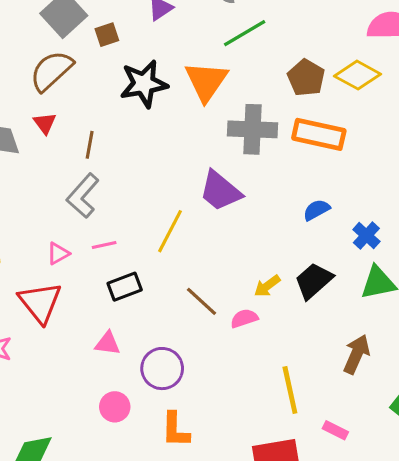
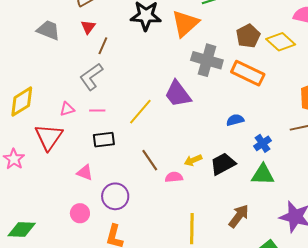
red triangle: (45, 123) -> (88, 27), moved

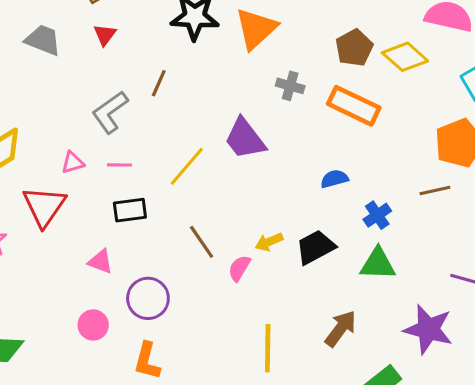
brown line: (103, 46) -> (159, 83), moved
gray cross: (207, 60) -> (290, 86), size x0.6
pink semicircle: (174, 177) -> (239, 268), turned -54

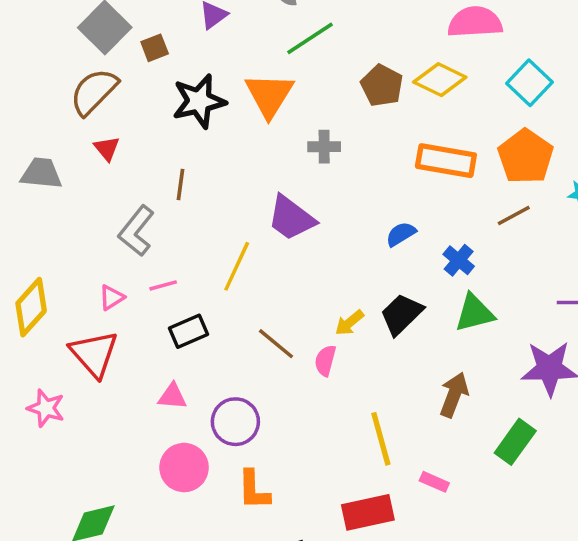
orange rectangle: (354, 106) -> (446, 161), moved
pink circle: (93, 325) -> (184, 468), size x1.4

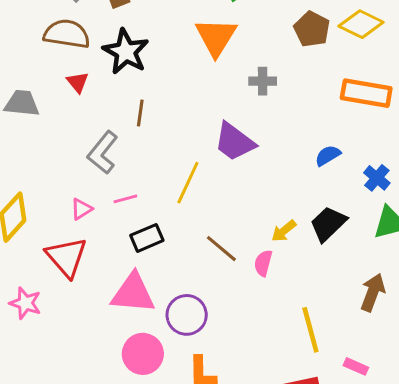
brown semicircle: (94, 92) -> (67, 34), turned 54
black star: (199, 101) -> (126, 52), moved, turned -30
pink triangle: (172, 396) -> (133, 293), size x1.8

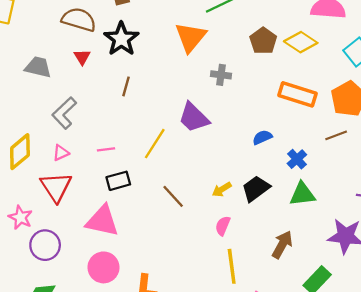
gray L-shape: (103, 152) -> (64, 113), moved
pink triangle: (81, 209) -> (61, 153), moved
pink semicircle: (263, 263) -> (223, 226), moved
purple circle: (187, 315) -> (45, 245), moved

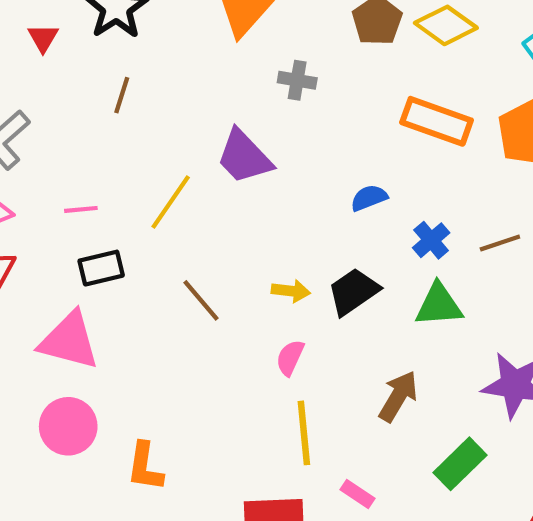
brown line: (336, 135) -> (500, 243), moved
yellow arrow: (222, 189) -> (291, 291), turned -144

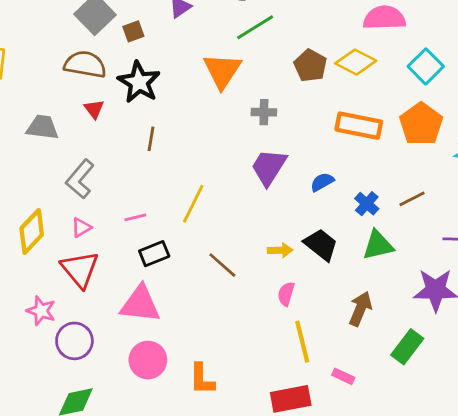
purple trapezoid: (244, 157) -> (269, 167), moved, turned 84
black trapezoid: (353, 292) -> (321, 245), turned 81

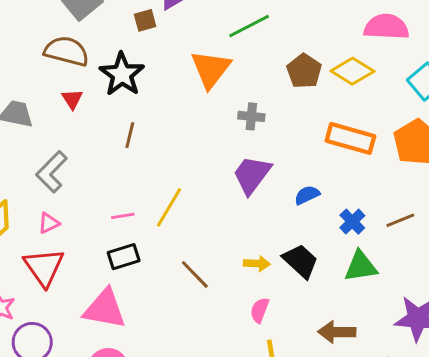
brown square: (133, 31) -> (145, 20), moved
pink line: (135, 217) -> (123, 216), moved
brown arrow: (360, 309) -> (337, 332), turned -116

